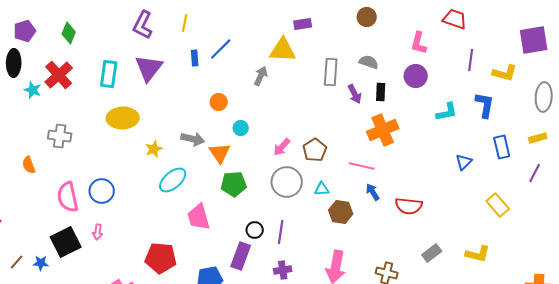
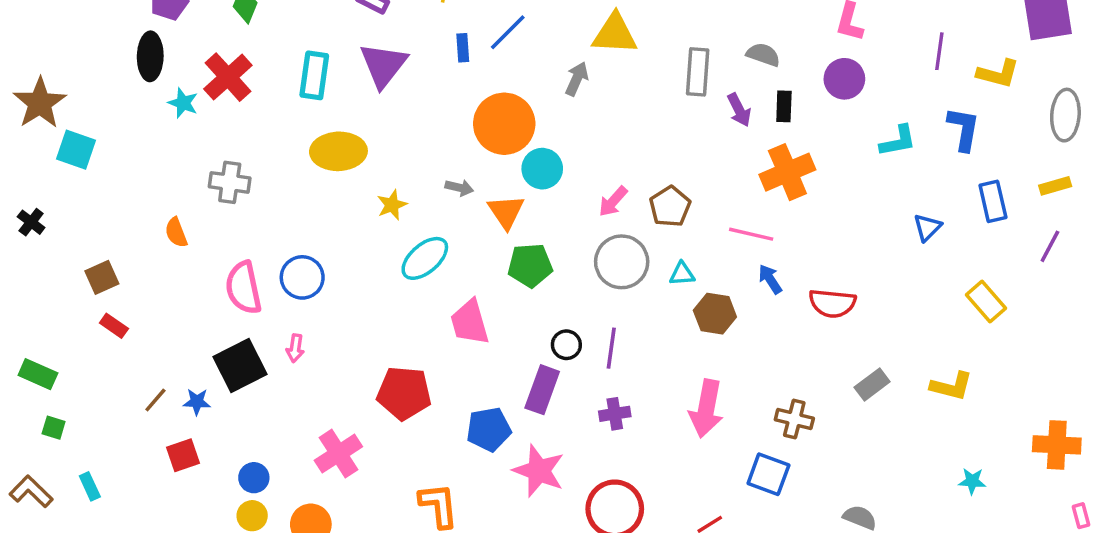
orange circle: (219, 102) -> (504, 124), size x2.0
cyan circle: (241, 128) -> (542, 169), size x1.5
gray arrow: (193, 139) -> (459, 188), size x0.7

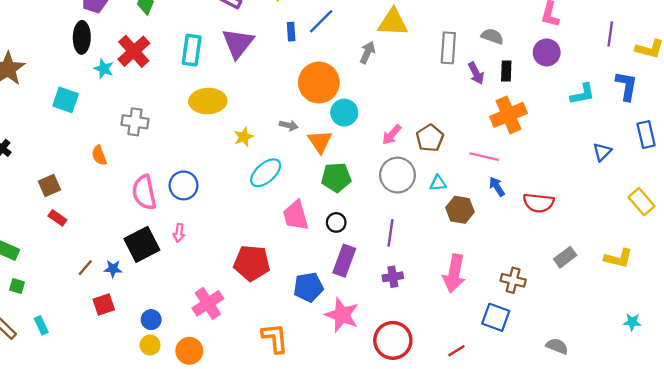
cyan square: (76, 150) -> (66, 100), moved
black circle: (566, 345) -> (336, 222), moved

